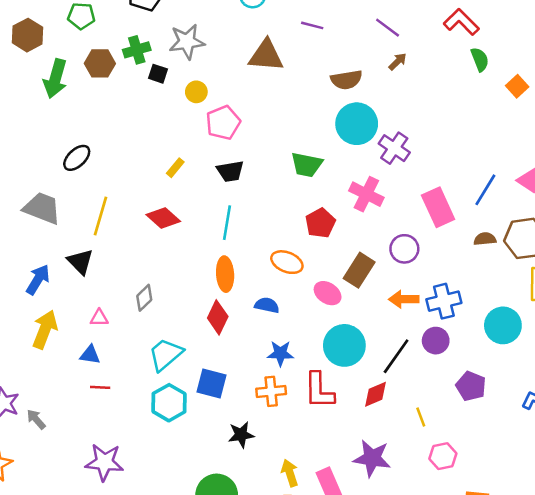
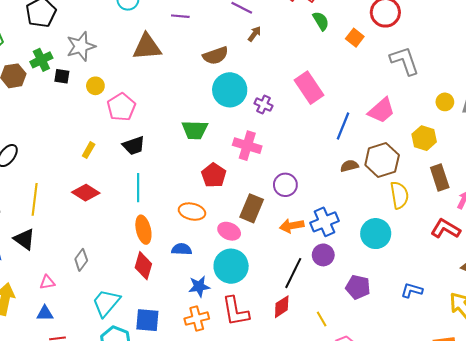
purple cross: (394, 148) -> (264, 105), size x0.7
pink rectangle: (438, 207) -> (309, 88), moved
cyan circle: (344, 345) -> (231, 266), moved

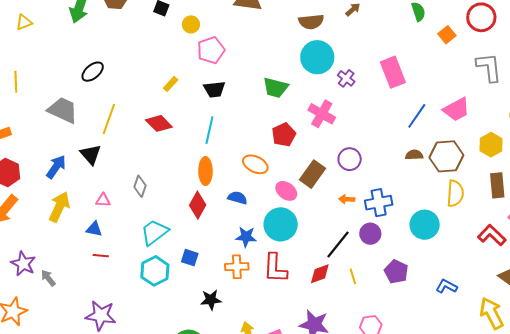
orange arrow: (292, 226) -> (347, 199), size x0.7
gray diamond: (81, 260) -> (140, 186), turned -30
yellow line: (322, 319) -> (353, 276), moved
blue square: (147, 320) -> (190, 258), size x0.7

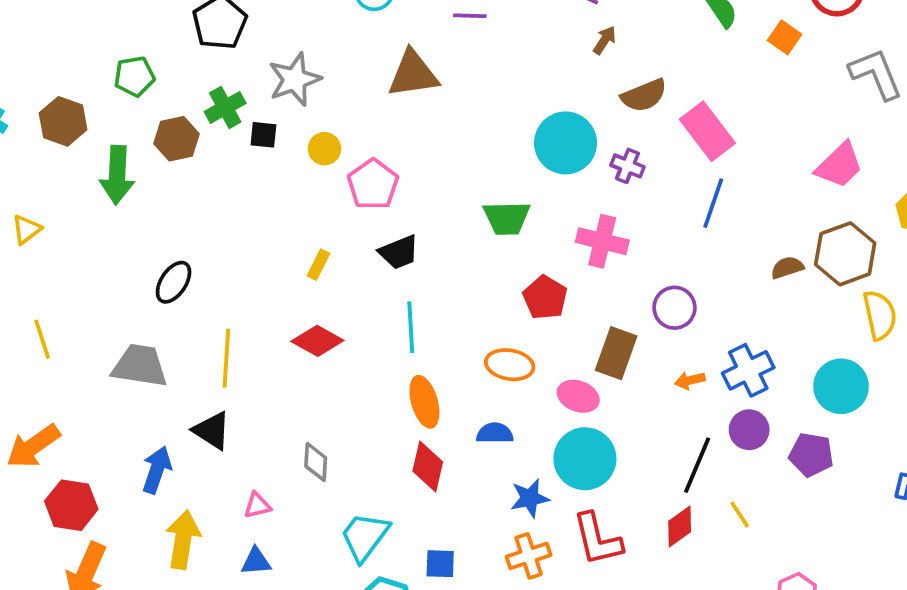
brown semicircle: (311, 22) -> (644, 95), moved
blue line: (417, 116) -> (713, 203), moved
purple pentagon: (396, 272) -> (811, 455), moved

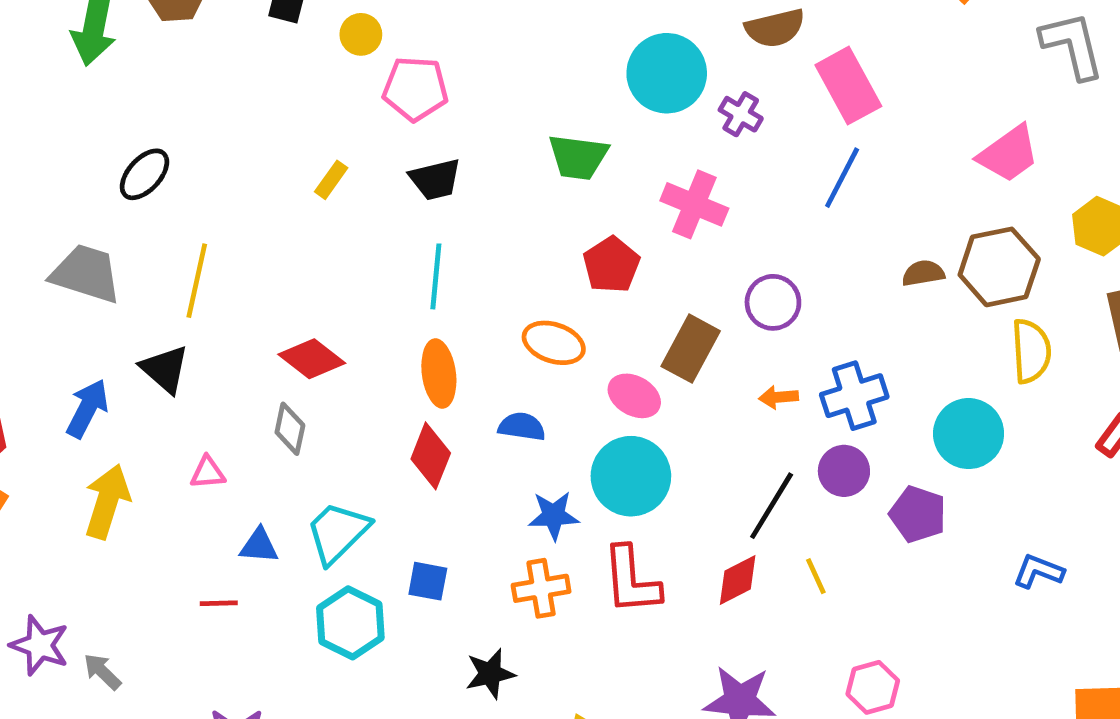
pink pentagon: (373, 184) -> (415, 89), turned 30
red diamond: (317, 341) -> (312, 359), moved
blue triangle: (256, 561) -> (259, 546), moved

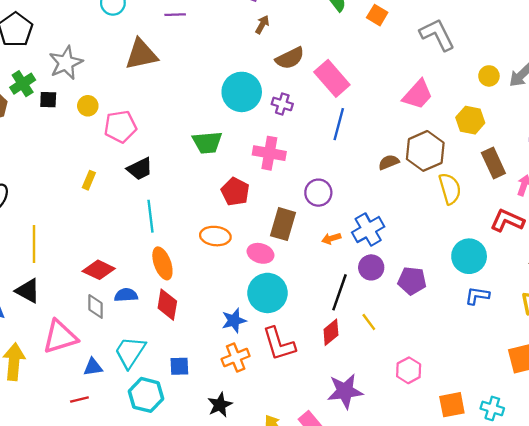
blue semicircle: (522, 427) -> (126, 295), moved
cyan circle: (969, 434) -> (469, 256), moved
pink triangle: (208, 473) -> (60, 337), size x2.0

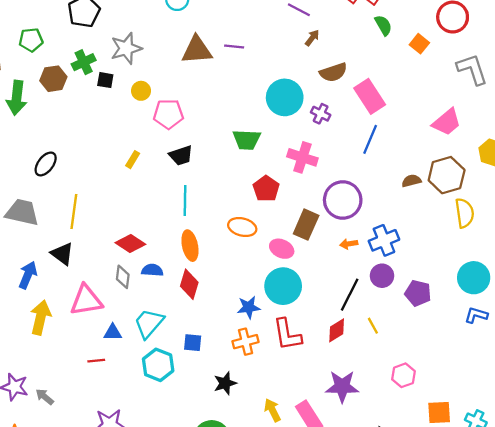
purple line: (175, 15) -> (234, 46), moved
purple circle: (318, 193) -> (343, 200), size x1.5

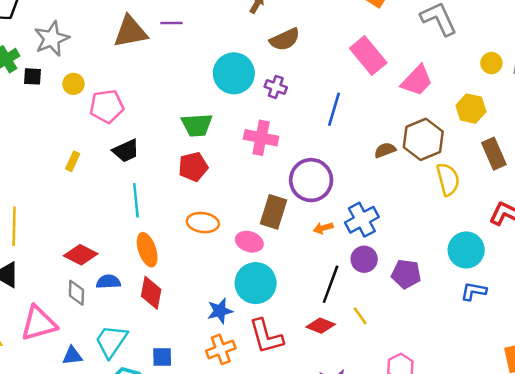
pink rectangle: (370, 96) -> (368, 56), moved
red pentagon: (266, 189) -> (193, 167), moved, turned 30
red diamond: (337, 330) -> (321, 326), turned 60

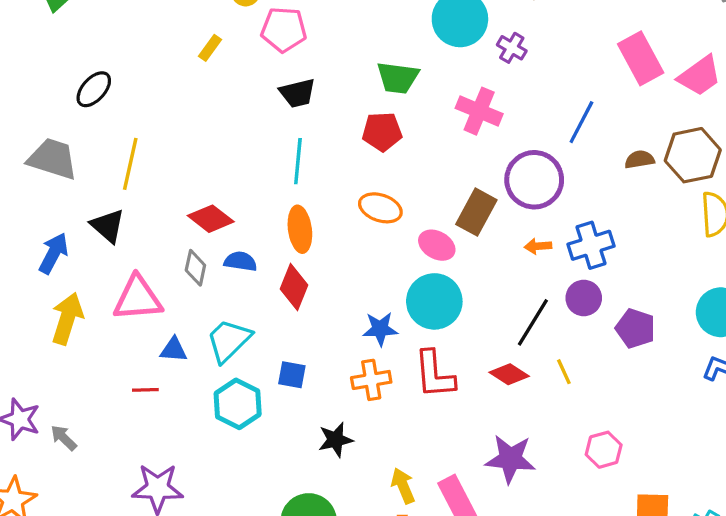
pink rectangle: (368, 56) -> (641, 58), moved
blue line: (334, 109) -> (581, 122), moved
yellow rectangle: (73, 161) -> (210, 48), moved

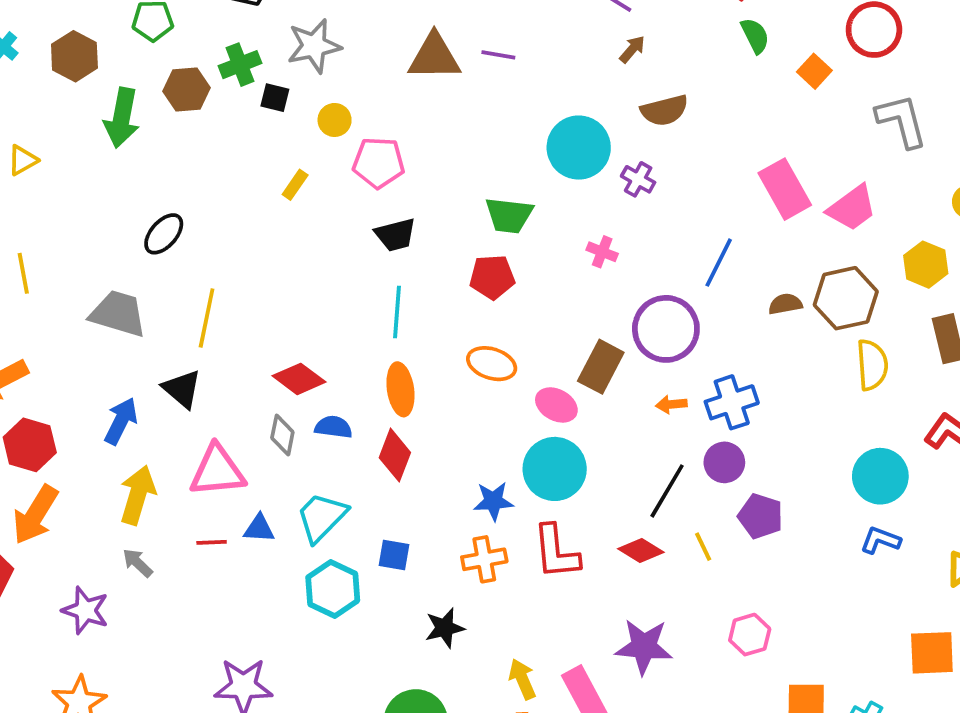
pink cross: (479, 111) -> (602, 252), size x0.6
purple pentagon: (635, 328) -> (761, 516), moved
red line: (145, 390) -> (212, 542), moved
gray arrow: (64, 438) -> (138, 563), moved

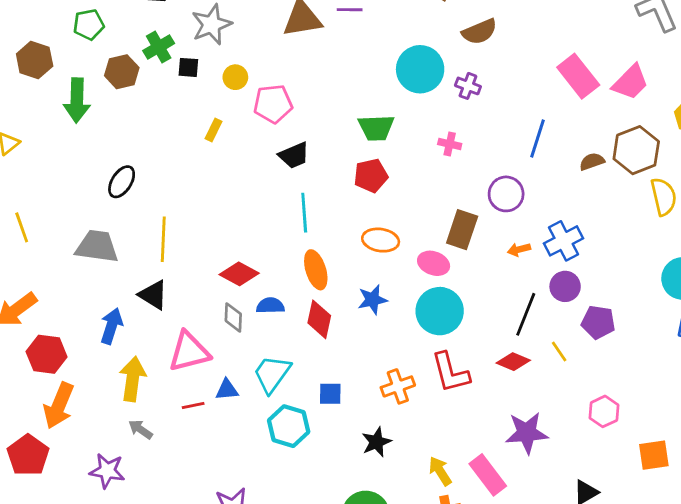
purple circle: (666, 329) -> (506, 194), size x0.7
blue star: (493, 501) -> (372, 300), moved

